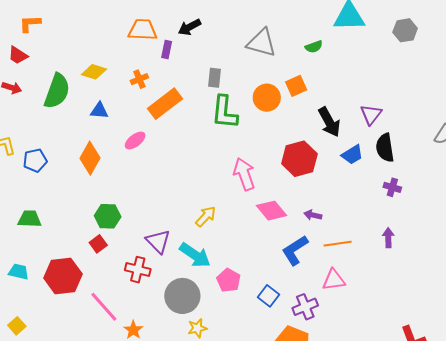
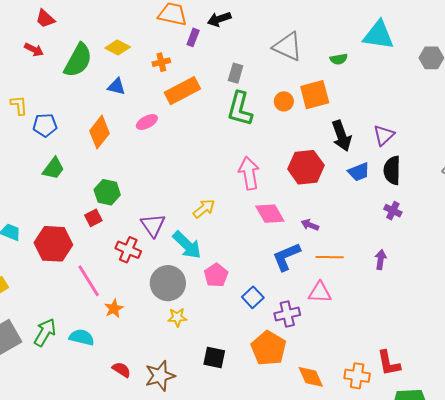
orange square: (296, 86) -> (315, 95), size x1.4
orange circle: (267, 98) -> (284, 101), size x0.7
green trapezoid: (30, 219) -> (53, 168), moved, turned 115

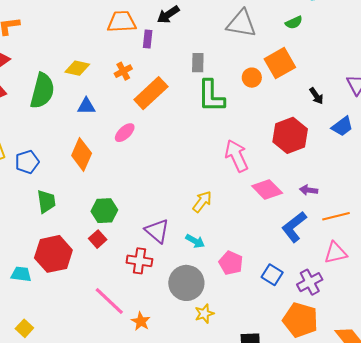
black arrow: (342, 136) -> (316, 96), size x0.6
green trapezoid: (53, 168) -> (46, 201), turned -30
red hexagon: (53, 244) -> (53, 254), moved
cyan arrow: (187, 245) -> (195, 241), size x0.6

